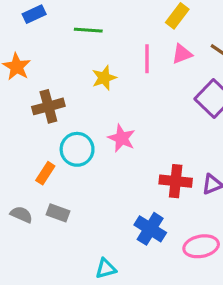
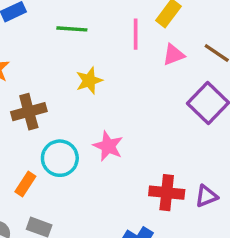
pink line: (147, 59) -> (136, 34), moved

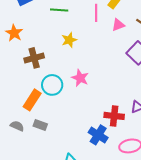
orange rectangle: (25, 184) -> (32, 100), size x1.5
red cross: (167, 193) -> (114, 116), moved

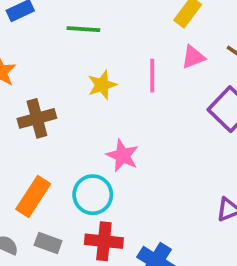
pink line: (96, 13) -> (152, 76), moved
cyan circle: (52, 85) -> (93, 195), moved
red cross: (114, 116) -> (104, 241), moved

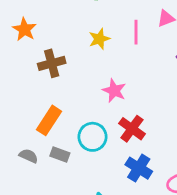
cyan circle: (93, 195) -> (92, 137), moved
red cross: (104, 241) -> (132, 129), moved, turned 30

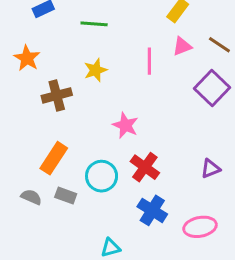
yellow star: (99, 39) -> (96, 70), moved

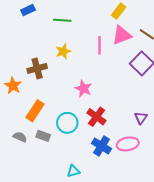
pink triangle: (182, 46) -> (122, 35), size x1.5
orange star: (27, 58) -> (13, 86), moved
purple triangle: (210, 169) -> (141, 118), turned -32
pink ellipse: (200, 227) -> (128, 144), moved

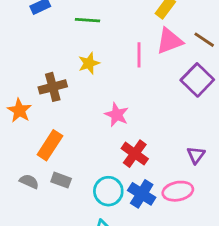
cyan circle: (67, 123) -> (108, 191), moved

